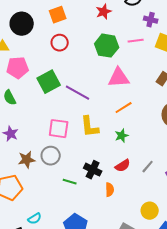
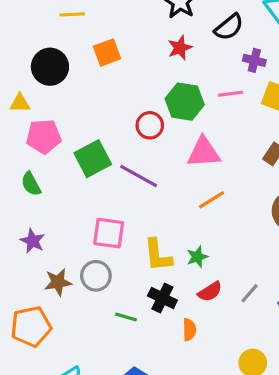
red circle: (60, 43) -> (150, 125), moved
yellow L-shape: (90, 127) -> (158, 255), moved
green star: (122, 136) -> (197, 257), moved

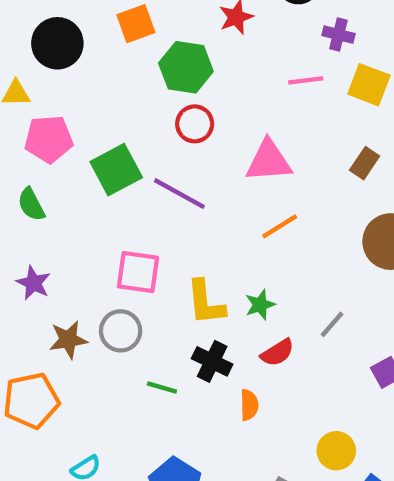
green hexagon: (185, 102) -> (186, 67), moved
gray line: (250, 293) -> (332, 324), moved

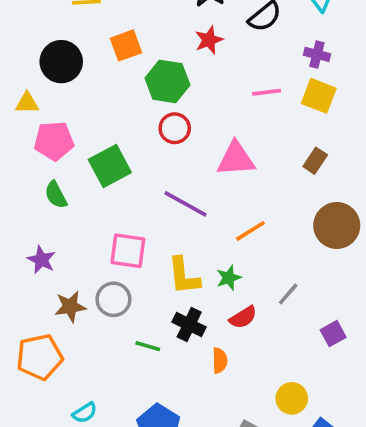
purple cross: (338, 35) -> (317, 54), moved
purple line: (179, 194) -> (185, 204), moved
green semicircle: (31, 205) -> (56, 195), moved
orange line: (280, 226) -> (250, 231), moved

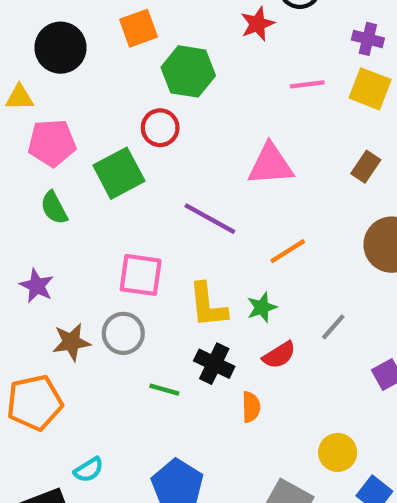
red star: (209, 40) -> (257, 24), moved
red circle: (175, 128) -> (160, 128), moved

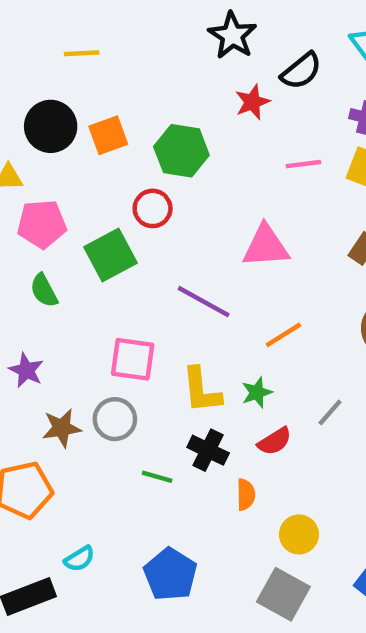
orange square: (138, 28) -> (108, 135), moved
yellow circle: (338, 452) -> (299, 534), moved

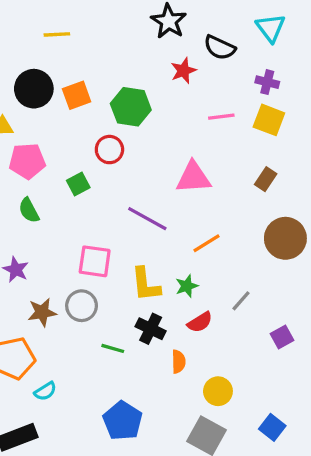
black semicircle: (301, 71) -> (220, 48), turned 64
green square: (110, 255) -> (78, 184), size x0.6
cyan semicircle: (79, 559) -> (45, 391), moved

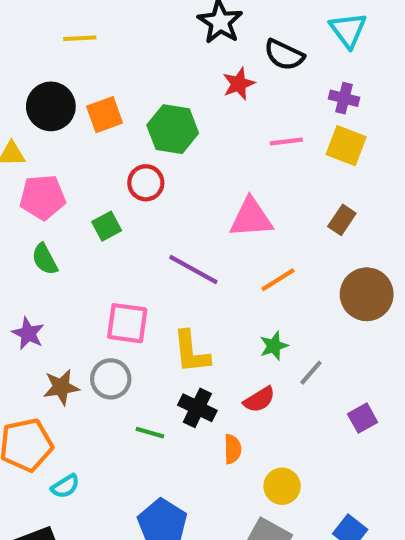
orange line: (206, 243) -> (278, 280), moved
green star: (187, 286) -> (274, 346), moved

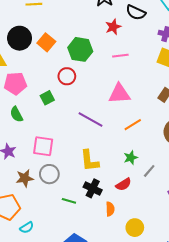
orange square: (105, 115) -> (46, 42), turned -30
pink line: (286, 142) -> (120, 56), moved
pink square: (127, 323) -> (43, 146), moved

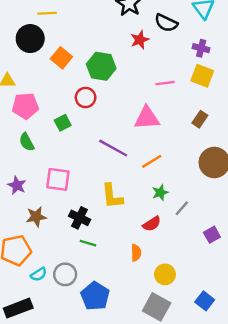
black circle: (20, 38) -> (30, 39), moved
pink line: (120, 56) -> (165, 83), moved
orange line: (133, 125) -> (152, 161), moved
gray circle: (49, 174) -> (65, 274), moved
black cross: (93, 188) -> (80, 218), moved

